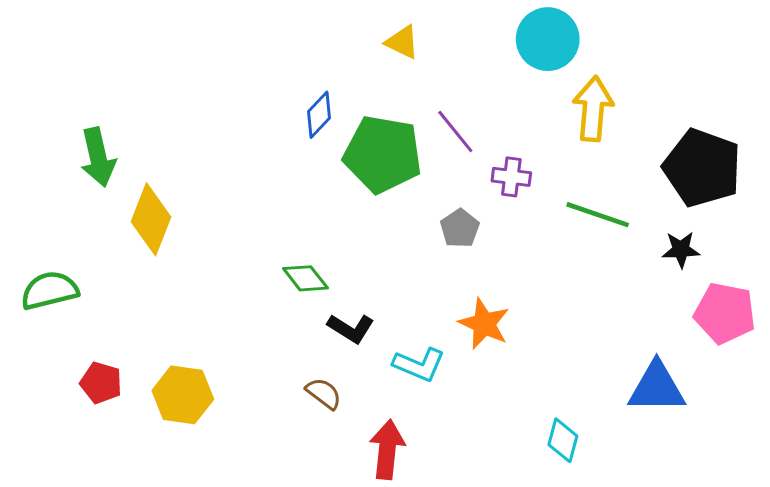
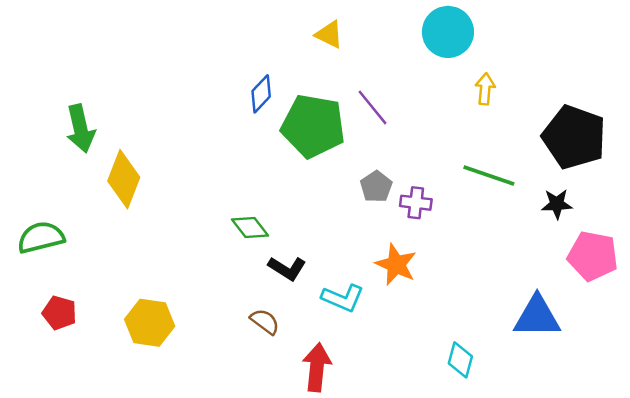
yellow arrow: (593, 109) -> (485, 89), size x0.6
purple cross: (511, 177) -> (416, 203), moved
red pentagon: (101, 383) -> (59, 313), moved

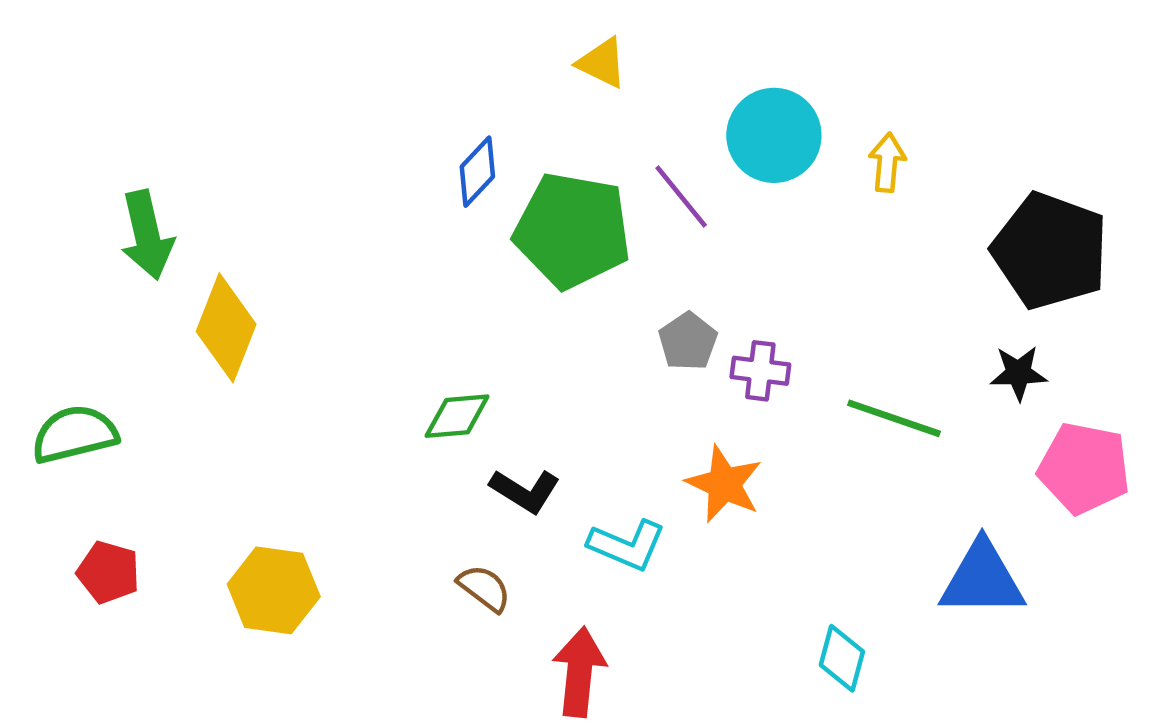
cyan circle: (448, 32) -> (774, 135), moved
green line: (489, 175) -> (894, 418), moved
green diamond: (250, 227) -> (457, 416), turned -57

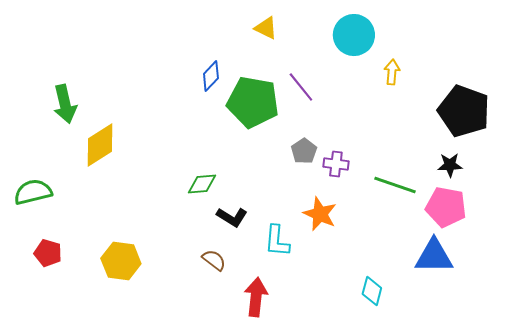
cyan circle: (774, 135) -> (354, 35), moved
yellow diamond: (226, 328) -> (100, 145), turned 36
pink pentagon: (1084, 468) -> (446, 207), moved
cyan L-shape: (627, 545) -> (277, 241), turned 72

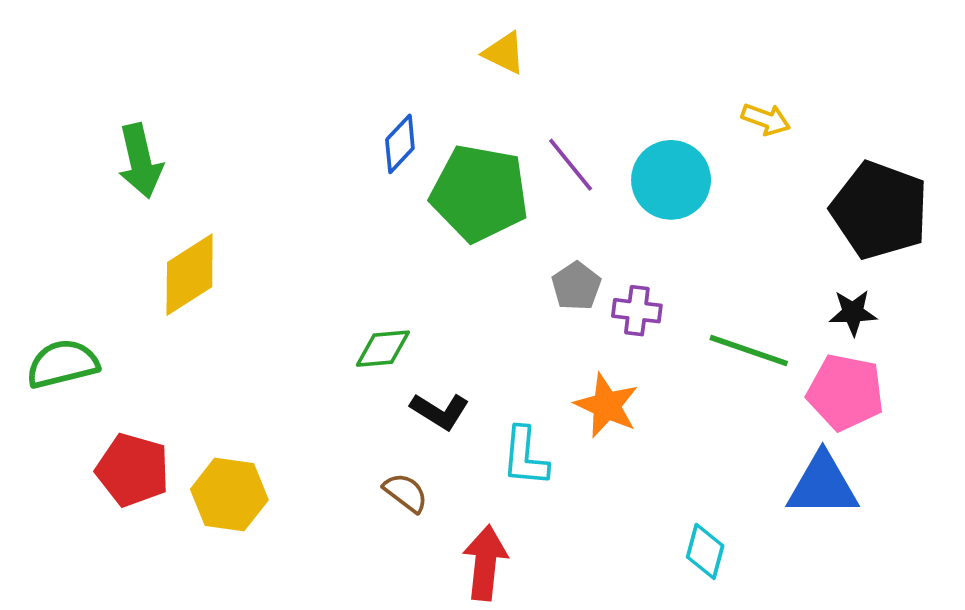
cyan circle: (354, 35) -> (671, 180), moved
yellow arrow: (392, 72) -> (766, 119), moved, turned 105
green arrow: (65, 104) -> (140, 161), moved
red pentagon: (48, 253) -> (133, 470), moved, size x1.4

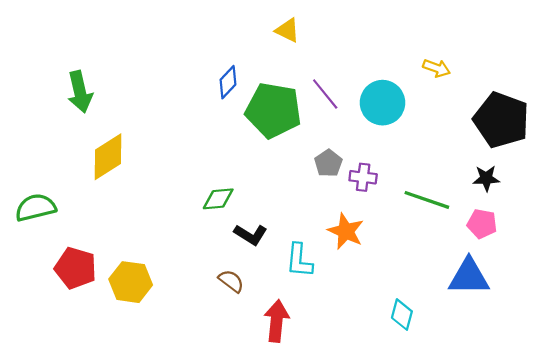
pink pentagon: (845, 392) -> (482, 224), size x0.7

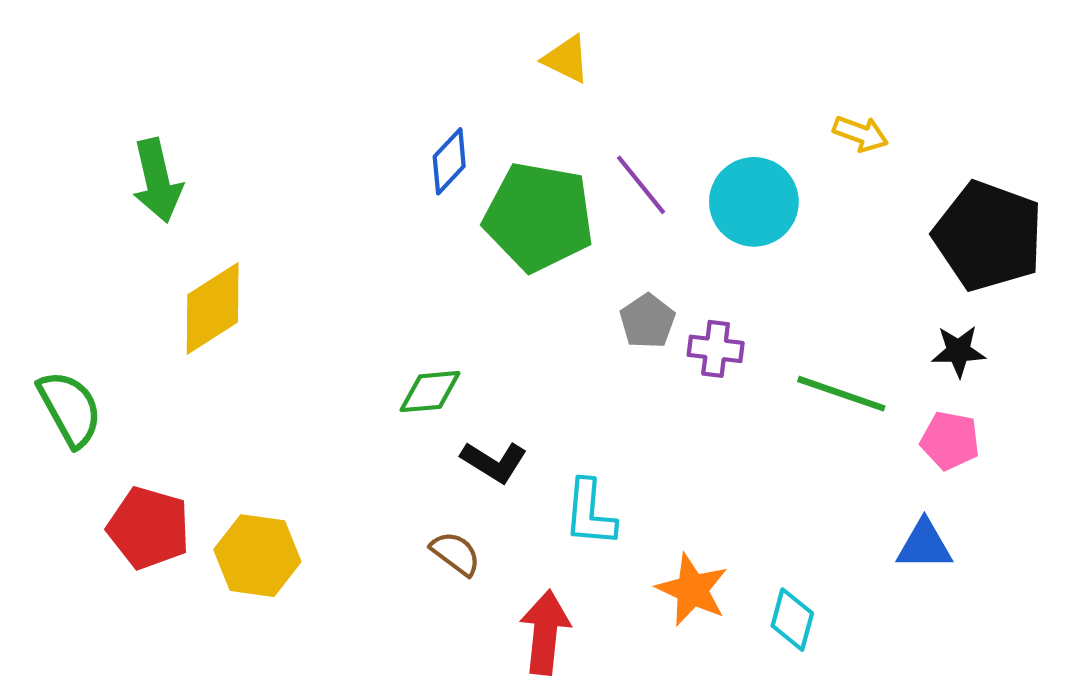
green semicircle: (36, 208) -> (70, 409), turned 75
orange star: (346, 231) -> (692, 590), moved
blue triangle: (469, 277) -> (924, 545), size x0.7

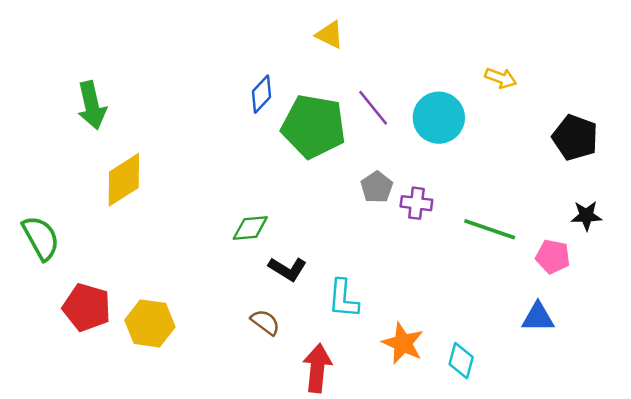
black pentagon: (988, 236) -> (575, 138), size x0.7
black star: (959, 351) -> (586, 216), moved

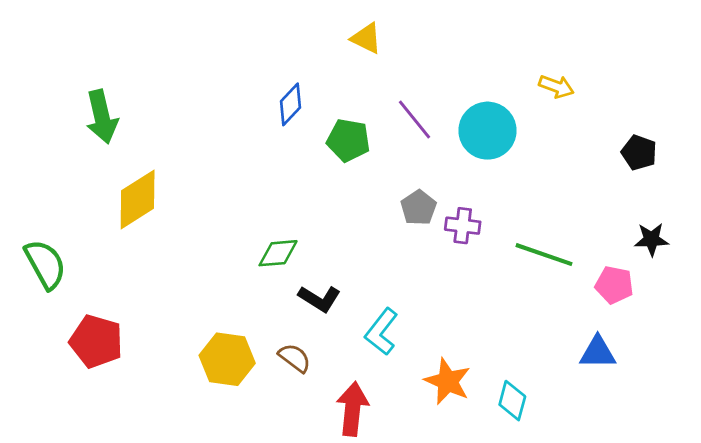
green pentagon: (314, 126) -> (348, 140), size x0.6
black pentagon: (575, 138) -> (639, 153), size x0.7
cyan L-shape: (343, 299) -> (381, 332), turned 33
yellow hexagon: (150, 323) -> (227, 359), moved

